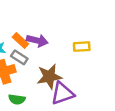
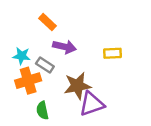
orange rectangle: (20, 41) -> (48, 22), moved
green semicircle: (17, 99) -> (42, 110), turned 70

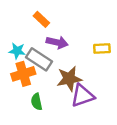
gray rectangle: (45, 65) -> (39, 59), size x1.5

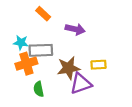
purple arrow: (57, 42) -> (75, 29), moved
yellow rectangle: (102, 48) -> (98, 65), moved
gray rectangle: (39, 59) -> (41, 50), turned -35

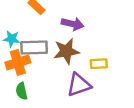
brown star: (69, 68) -> (66, 51), moved
green semicircle: (39, 89) -> (22, 91), moved

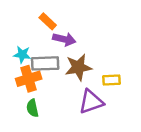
purple arrow: (73, 24) -> (64, 39), moved

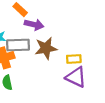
purple triangle: (91, 102) -> (76, 77), moved, turned 45

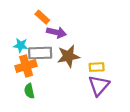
purple triangle: (76, 77) -> (99, 86), turned 45

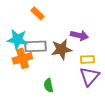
purple arrow: (56, 32) -> (79, 35), moved
cyan star: (21, 45) -> (17, 39), size x1.5
green semicircle: (29, 91) -> (48, 85), moved

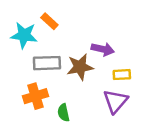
cyan star: (17, 39) -> (24, 35), moved
orange cross: (22, 58) -> (36, 96), moved
yellow rectangle: (87, 59) -> (122, 75), moved

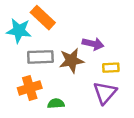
orange rectangle: (49, 21) -> (43, 18), size x1.5
green semicircle: (63, 113) -> (56, 103), turned 98

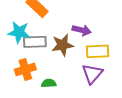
cyan star: (19, 31) -> (19, 32), moved
yellow rectangle: (111, 68) -> (98, 51), size x1.5

